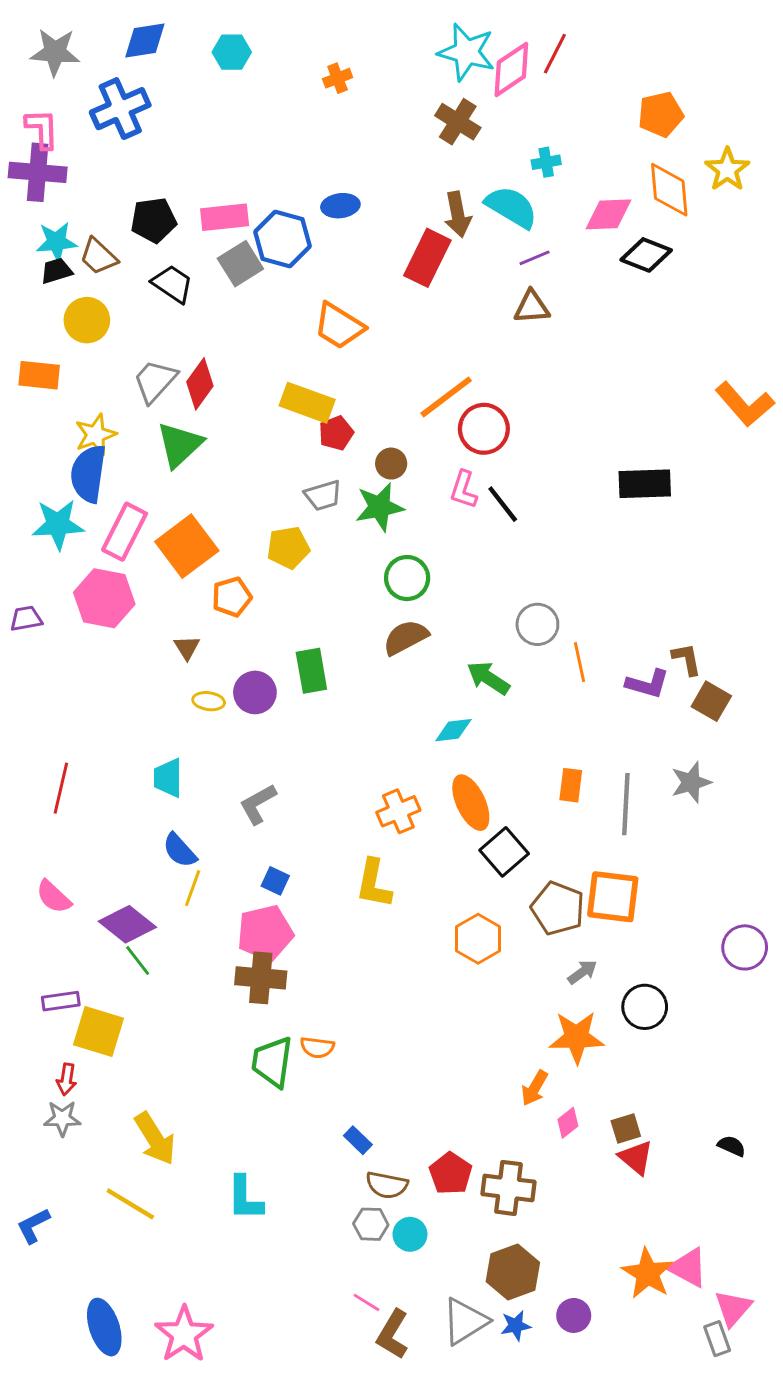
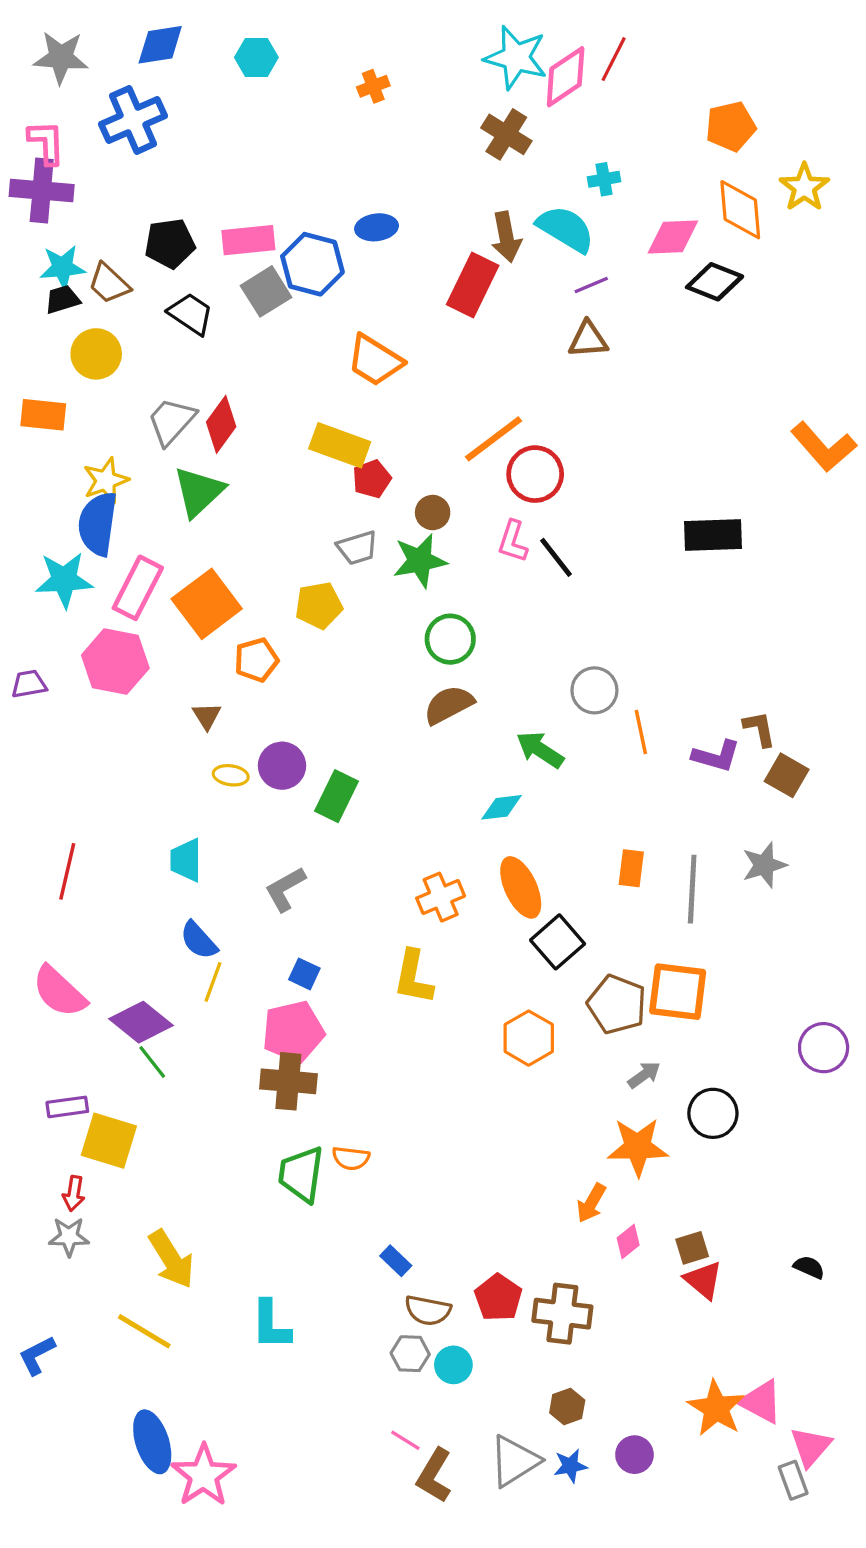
green rectangle: (311, 671) -> (336, 796), moved, turned 36
pink semicircle: (54, 897) -> (59, 992), size x1.4
brown hexagon: (513, 1272) -> (567, 1407), size x0.6
blue ellipse: (104, 1327) -> (152, 1442), moved

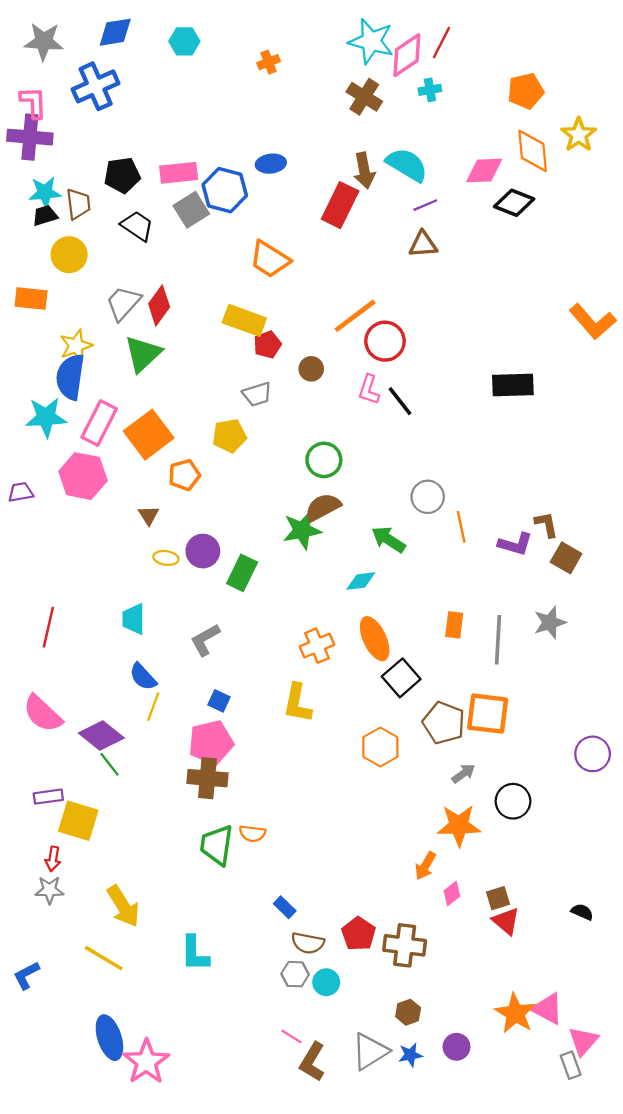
cyan cross: (604, 179) -> (430, 90), moved
brown trapezoid: (109, 283) -> (78, 204), turned -140
green star: (420, 561) -> (302, 530), moved

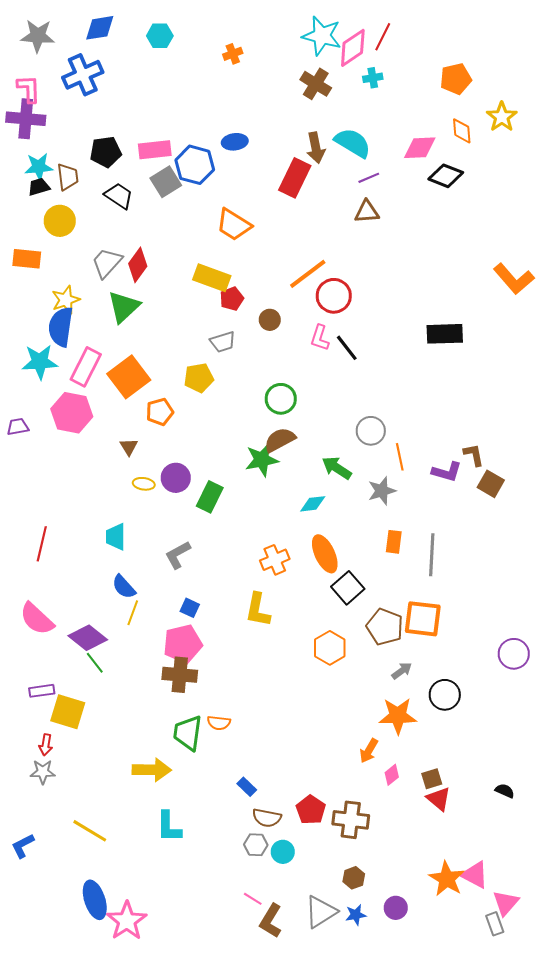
orange diamond: (533, 151) -> (462, 131), size x0.7
gray star: (550, 622) -> (382, 491), moved
yellow arrow: (123, 906) -> (152, 770), moved, turned -57

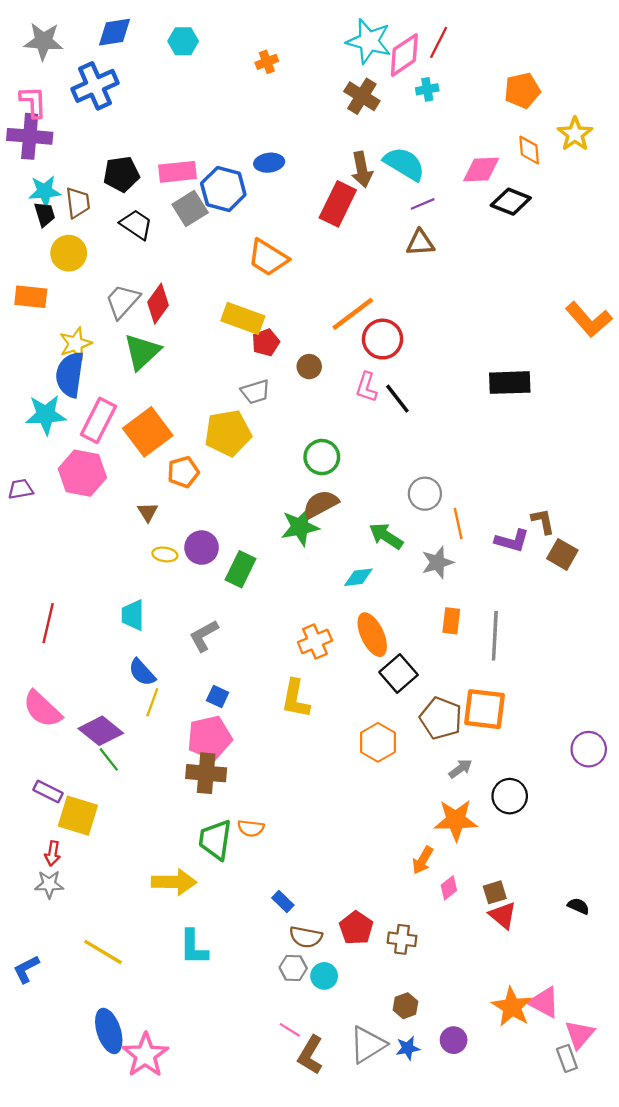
black trapezoid: (39, 187) -> (45, 214), turned 90
yellow pentagon: (199, 378) -> (228, 433), size x1.4
purple rectangle: (42, 691) -> (48, 792), turned 35
brown cross: (351, 820) -> (402, 939), size x0.7

